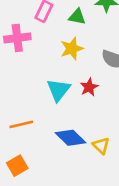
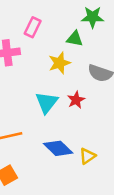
green triangle: (77, 17) -> (75, 39), moved
yellow triangle: (101, 146) -> (87, 156), turned 42

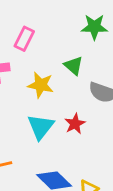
green triangle: (75, 39) -> (73, 66), moved, turned 30
yellow star: (59, 63) -> (41, 85), moved, turned 30

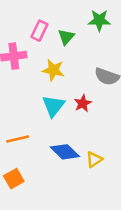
green triangle: (73, 66) -> (66, 37), moved, turned 30

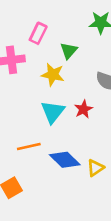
green triangle: (66, 37) -> (69, 51), moved
orange line: (18, 139) -> (29, 147), moved

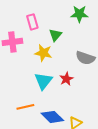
pink rectangle: (38, 33) -> (32, 22), turned -42

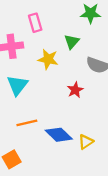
green triangle: (55, 35) -> (72, 42), moved
cyan triangle: (43, 81) -> (17, 85), moved

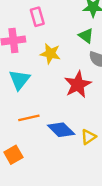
green triangle: (72, 42) -> (86, 36), moved, turned -35
red star: (75, 90) -> (78, 85), size x1.6

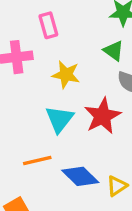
cyan triangle: (19, 80) -> (60, 119), moved

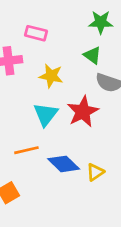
pink rectangle: (48, 25) -> (36, 33), turned -60

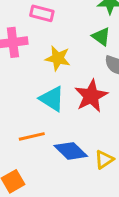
cyan triangle: (46, 114) -> (52, 99), turned -36

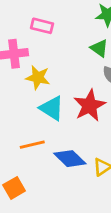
yellow star: (58, 58) -> (38, 78), moved

